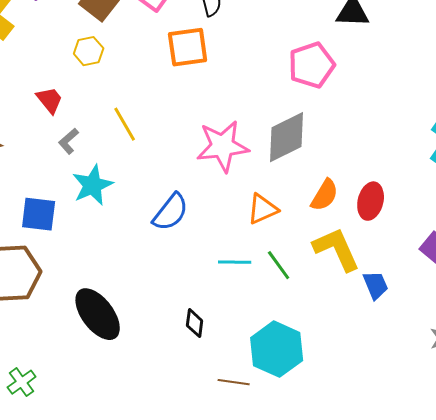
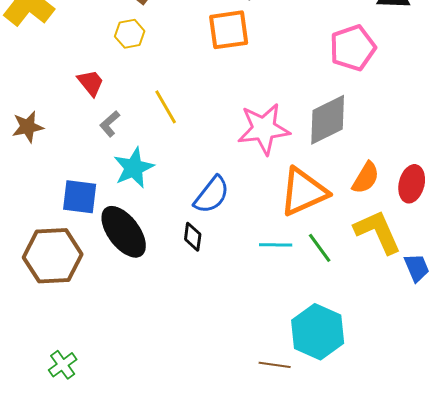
orange triangle: (263, 209) -> (304, 192), size x1.6
black ellipse: (98, 314) -> (124, 232), moved
black diamond: (195, 323) -> (193, 237), moved

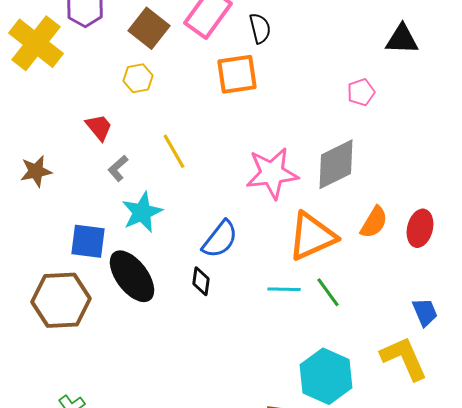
pink pentagon: (353, 48) -> (361, 92), size x0.6
yellow L-shape: (378, 232) -> (404, 358), moved

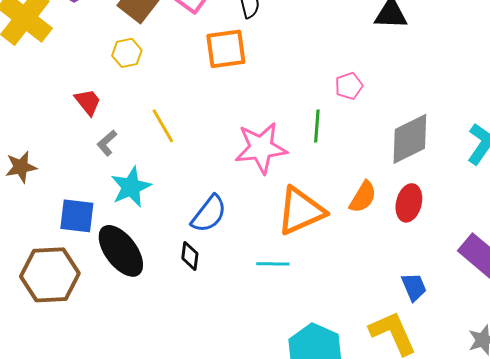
pink pentagon: (361, 92) -> (349, 86), moved
gray diamond: (336, 164) -> (410, 139), moved
brown star: (36, 171) -> (21, 167), moved
green line: (328, 292) -> (317, 126), moved, turned 40

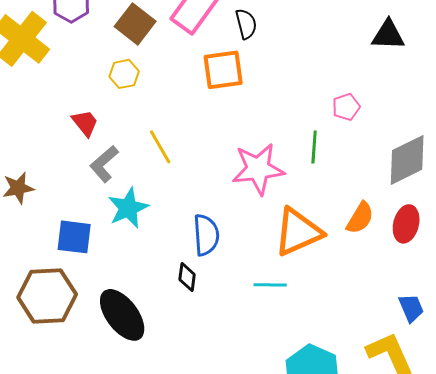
gray L-shape: (107, 143) -> (104, 164), size x1.4
blue semicircle: (209, 214) -> (206, 235), turned -42
black ellipse: (121, 251) -> (122, 315), moved

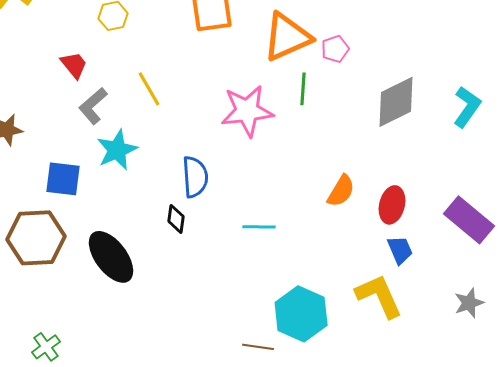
orange semicircle: (360, 218) -> (341, 191), moved
red ellipse: (406, 224) -> (392, 205), moved
orange triangle: (298, 232) -> (287, 37), moved

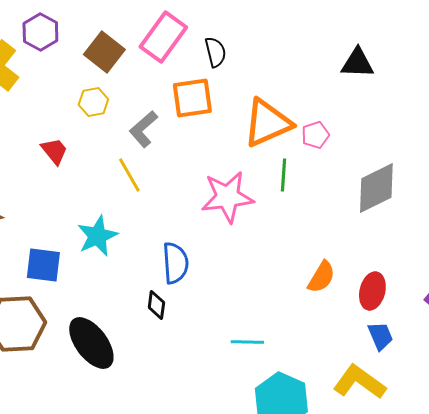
gray L-shape: (93, 106) -> (143, 129), moved
cyan line: (259, 227) -> (247, 342), moved
yellow L-shape: (379, 296) -> (359, 382), turned -30

